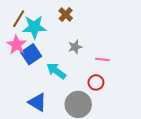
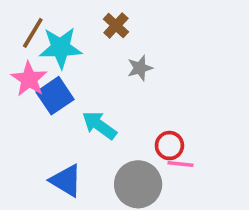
gray star: (75, 47) -> (140, 68), moved
pink line: (102, 59) -> (181, 164), moved

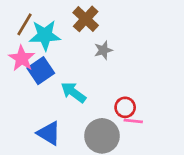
brown cross: (116, 26) -> (86, 19), size x1.4

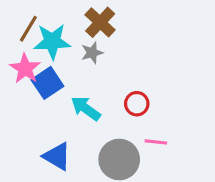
gray star: (103, 50) -> (92, 53), moved
red circle: (125, 107) -> (137, 104), moved

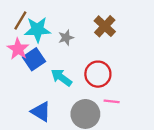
brown cross: (100, 22) -> (105, 26), moved
red circle: (137, 104) -> (98, 74), size x1.5

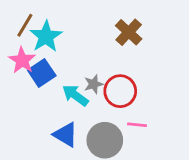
cyan star: (37, 30) -> (46, 36), turned -30
gray star: (66, 38) -> (94, 84), moved
blue triangle: (41, 112) -> (66, 135), moved

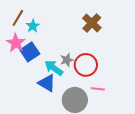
cyan star: (46, 36) -> (33, 26), size x0.6
blue triangle: (66, 135) -> (47, 83), moved

